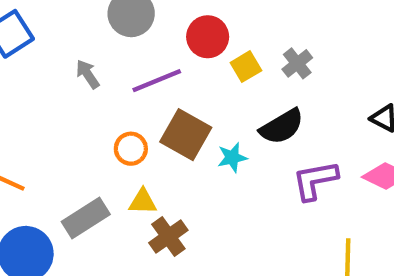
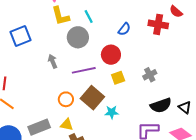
yellow square: (246, 67) -> (118, 78), moved
black semicircle: (282, 127) -> (161, 105), moved

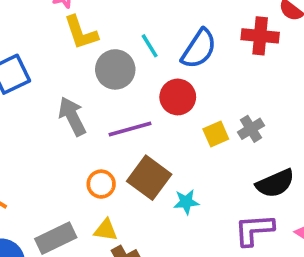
cyan line: (89, 16) -> (150, 46), moved
blue semicircle: (124, 29) -> (199, 49), size x1.6
gray arrow: (53, 61) -> (72, 116), size x1.5
yellow square: (118, 78) -> (216, 134), moved

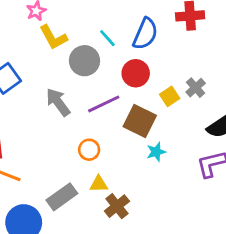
brown square: (149, 178) -> (140, 121), moved

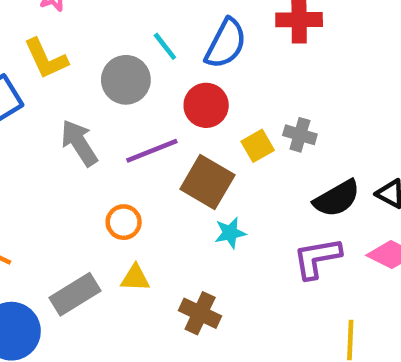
yellow L-shape: (53, 37) -> (46, 59), moved
gray cross: (196, 88) -> (300, 135), turned -36
brown cross: (117, 206) -> (200, 313), moved, turned -30

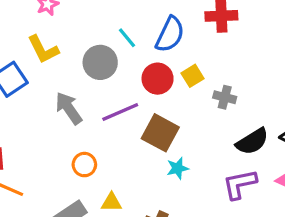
yellow square: (258, 146) -> (193, 76), moved
orange circle: (124, 222) -> (84, 165), moved

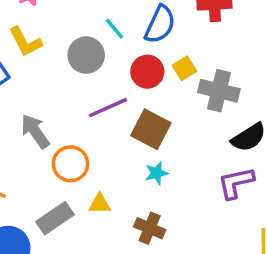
gray cross: (225, 97) -> (219, 91), size x1.6
gray arrow: (69, 108) -> (35, 131), moved
orange circle: (84, 165) -> (70, 164), size x1.4
cyan star: (178, 168) -> (157, 173), moved

